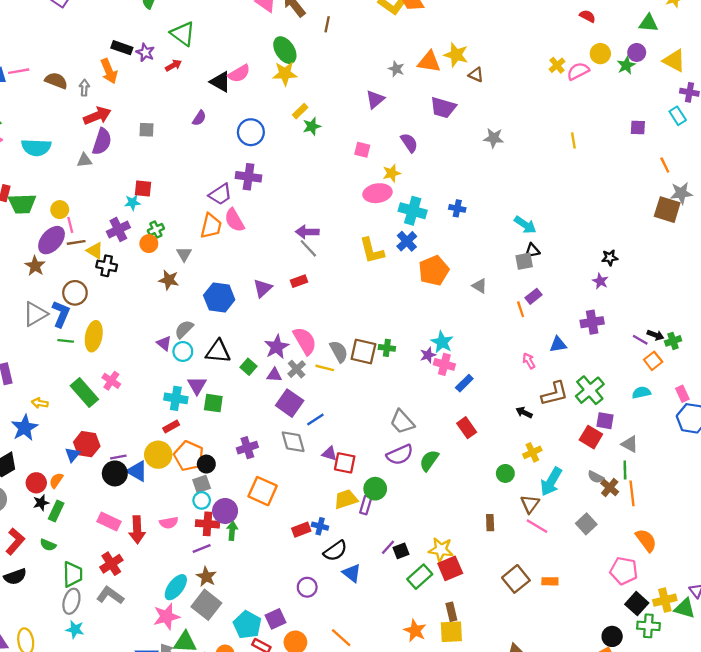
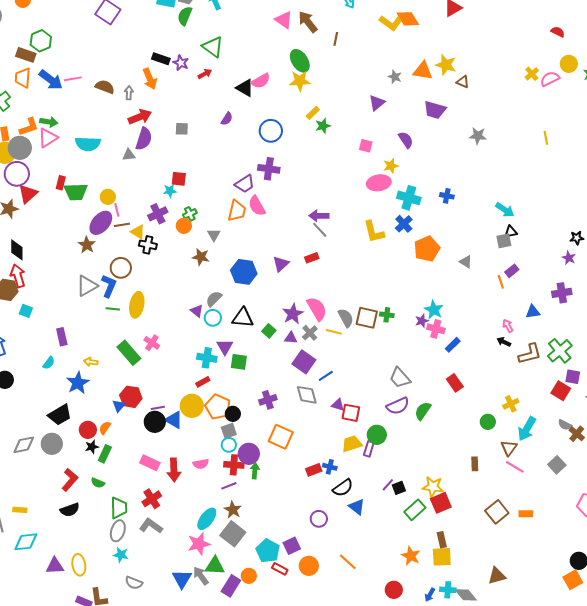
black arrow: (524, 412) -> (504, 342), moved

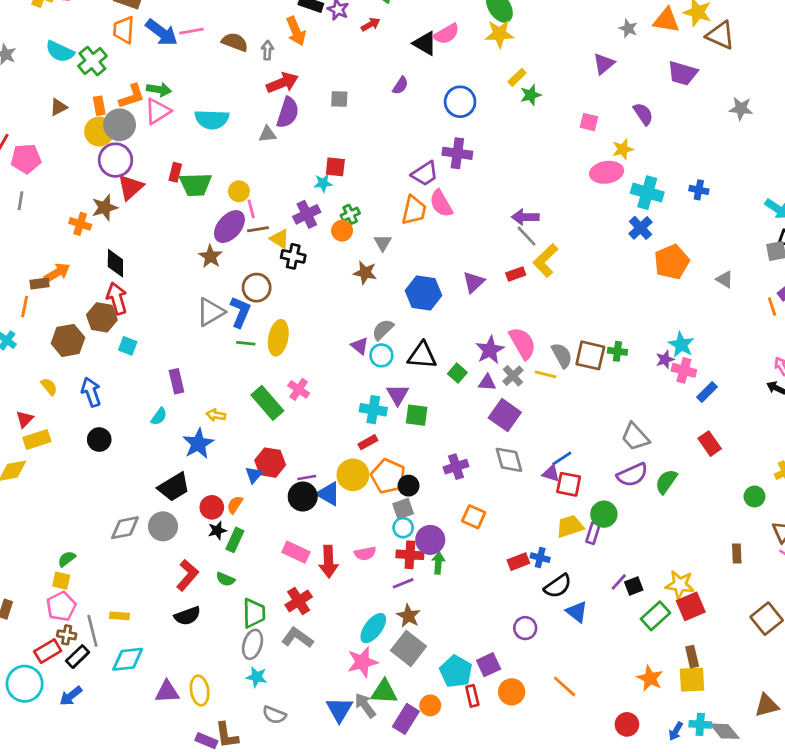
brown triangle: (463, 82) -> (721, 35), size x1.6
yellow L-shape: (374, 232) -> (546, 260), moved, turned 60
blue line: (326, 376) -> (562, 459), moved
orange square: (281, 437) -> (474, 517), size x0.7
red rectangle: (280, 569) -> (472, 696), turned 49

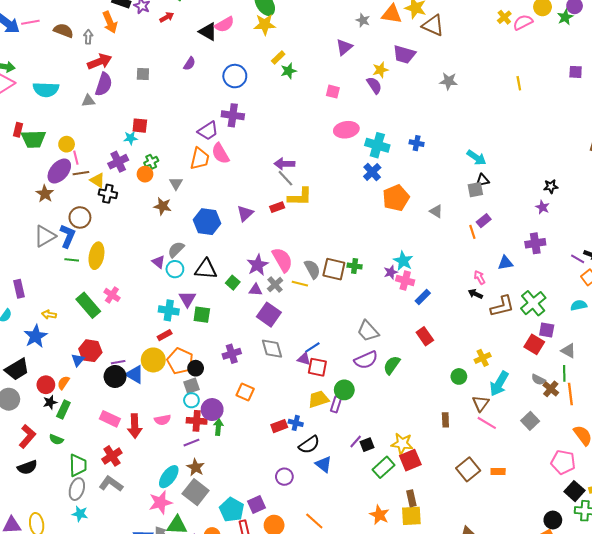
yellow star: (623, 149) -> (380, 70), moved
yellow L-shape: (546, 260) -> (300, 197), turned -135

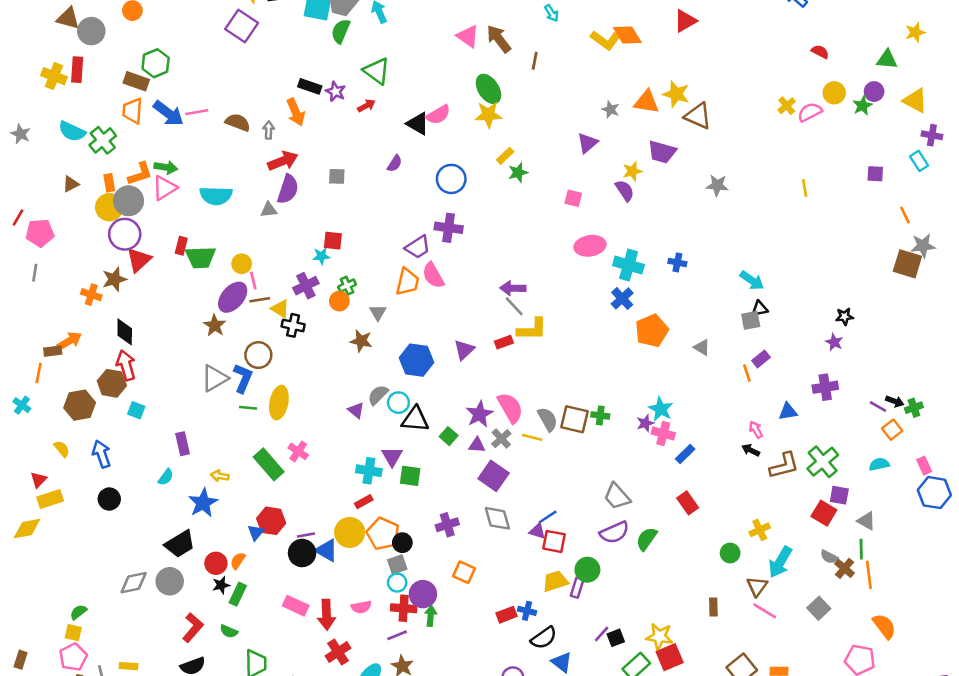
cyan circle: (175, 269) -> (398, 403), moved
red cross: (112, 456) -> (338, 652), moved

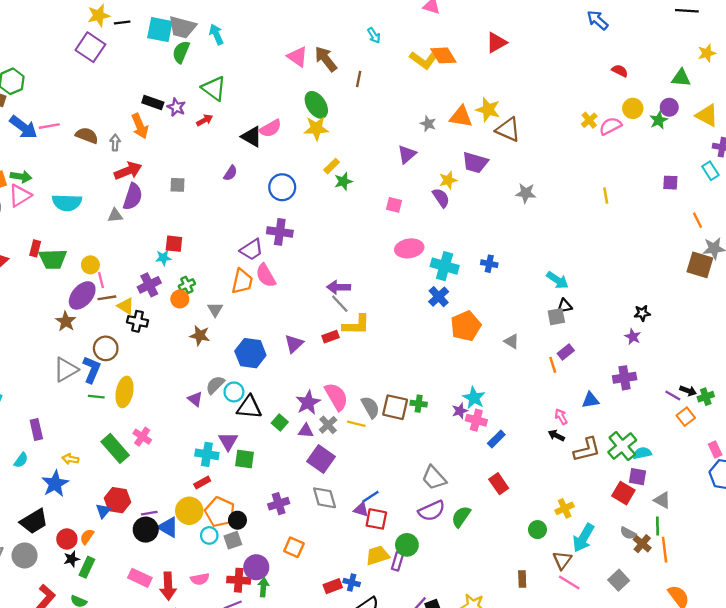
cyan semicircle: (879, 464) -> (642, 453), moved
cyan circle: (397, 583) -> (209, 535), moved

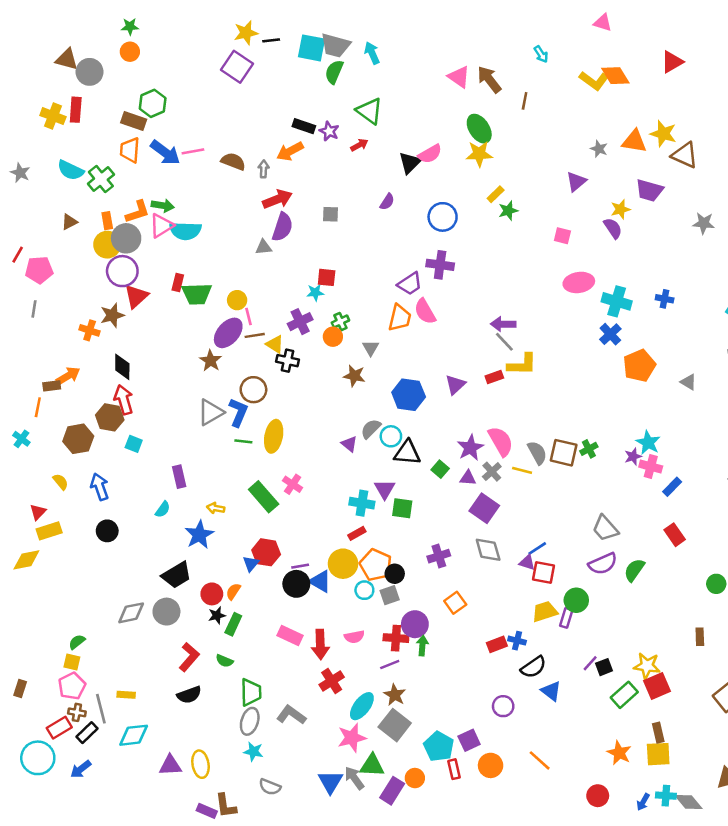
orange arrow: (140, 126) -> (290, 151), turned 85
black triangle: (252, 137) -> (410, 163), turned 45
cyan semicircle: (67, 203) -> (185, 231), moved
green cross: (419, 404) -> (589, 449), turned -35
orange square: (294, 547) -> (455, 603), turned 30

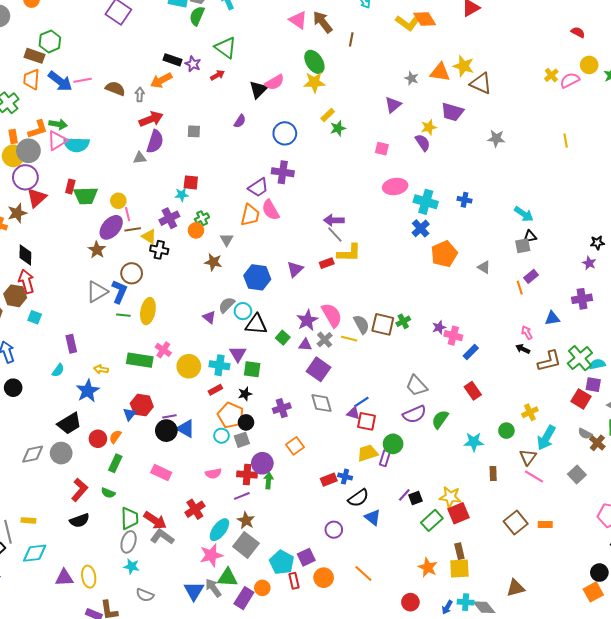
cyan star: (648, 443) -> (474, 442), moved, turned -30
green rectangle: (264, 497) -> (140, 360), turned -40
yellow circle: (343, 564) -> (189, 366), moved
black star: (217, 615) -> (245, 394), moved
red arrow: (320, 644) -> (155, 520), moved, turned -55

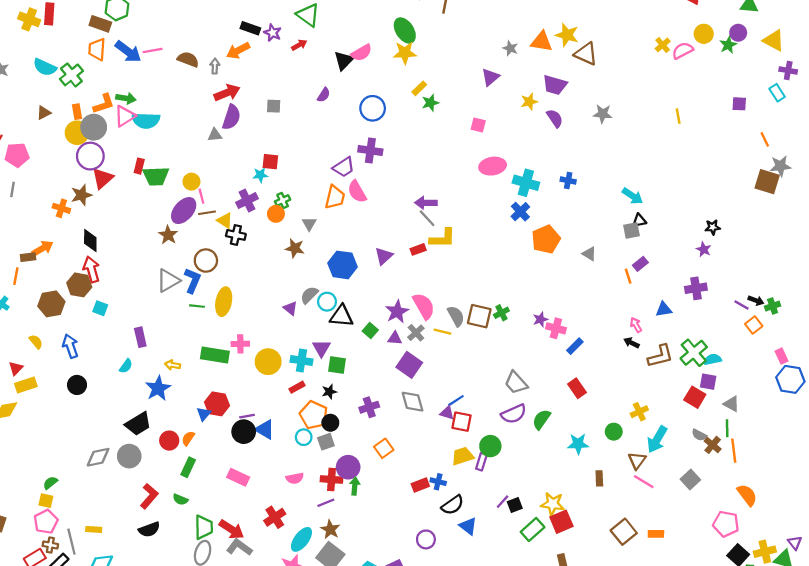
purple semicircle: (423, 143) -> (555, 118), moved
pink cross: (163, 350) -> (240, 344), turned -35

